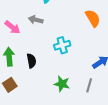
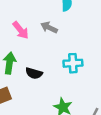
black semicircle: (31, 61) -> (34, 73), turned 104

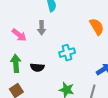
gray arrow: (49, 27) -> (42, 28), turned -104

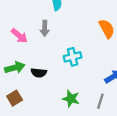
green arrow: (16, 63) -> (15, 68), turned 78

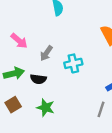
gray arrow: (45, 28) -> (46, 53), moved, turned 32
green star: (71, 99) -> (46, 108), moved

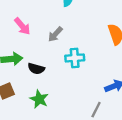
gray arrow: (46, 53) -> (55, 34), moved

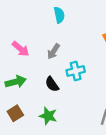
black semicircle: (36, 69) -> (52, 84), moved, turned 49

